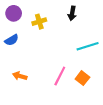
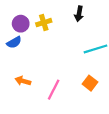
purple circle: (14, 13) -> (21, 24), moved
pink line: (60, 76) -> (54, 90), moved

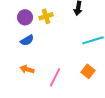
blue semicircle: (14, 42) -> (27, 40), moved

